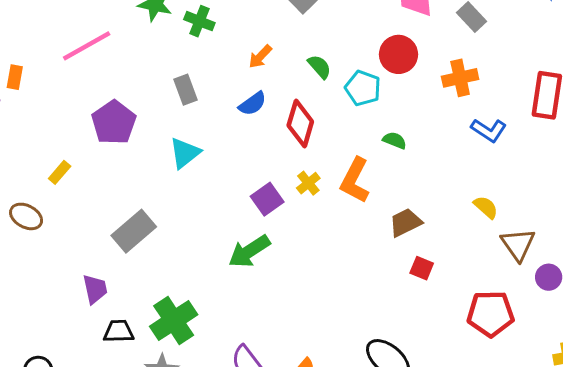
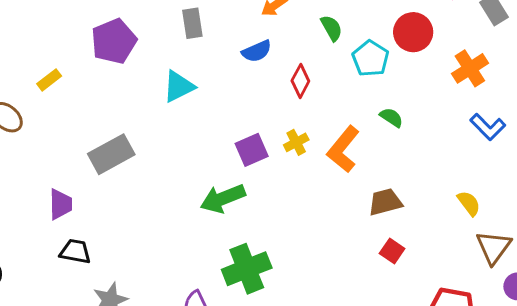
orange cross: (460, 78) -> (470, 68), turned -32
red diamond: (300, 123) -> (300, 81), size x0.7
green cross: (174, 320) -> (247, 269), moved

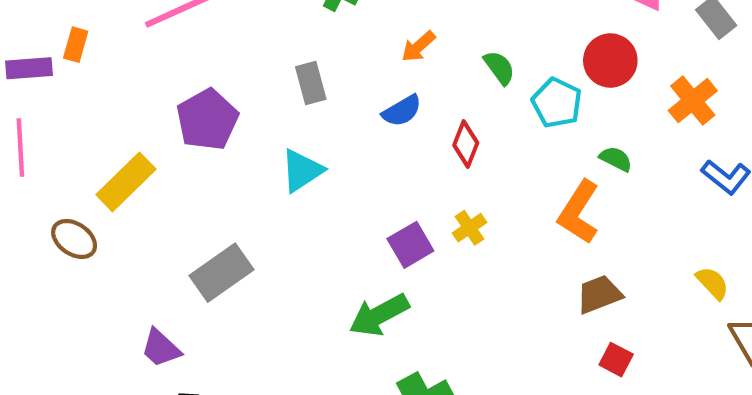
yellow rectangle: (49, 80) -> (126, 182), size x1.8
green semicircle: (391, 117) -> (616, 159), moved
orange L-shape: (343, 149) -> (579, 212), moved
purple trapezoid: (60, 204) -> (161, 348), turned 140

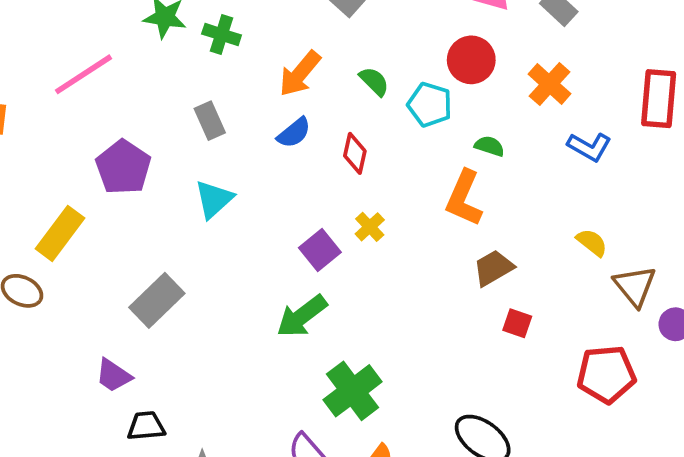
orange arrow: (418, 46) -> (300, 74), size x1.5

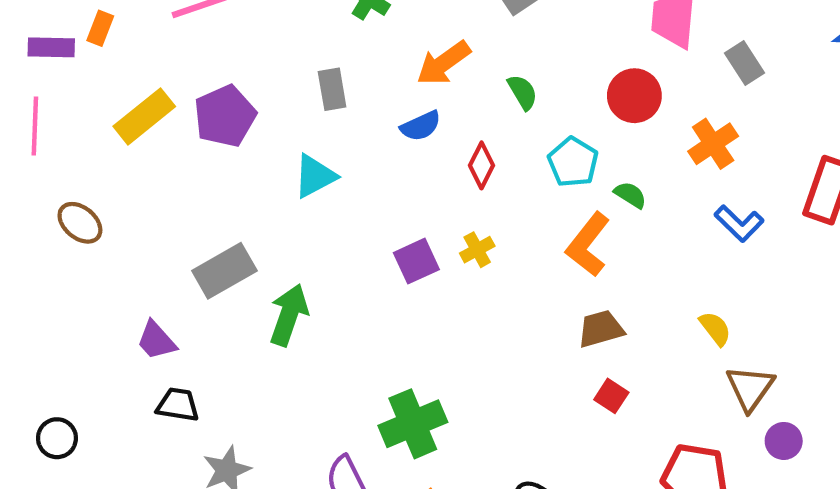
cyan pentagon: (430, 105) -> (573, 162), moved
yellow rectangle: (60, 233) -> (144, 116), moved
green arrow: (302, 316) -> (289, 315), moved, turned 132

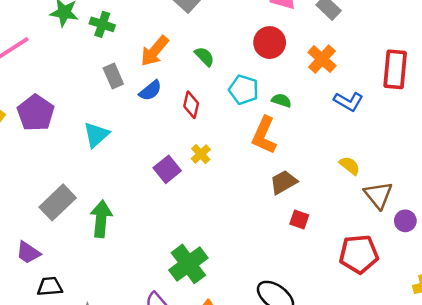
gray rectangle: (332, 89) -> (113, 76), moved

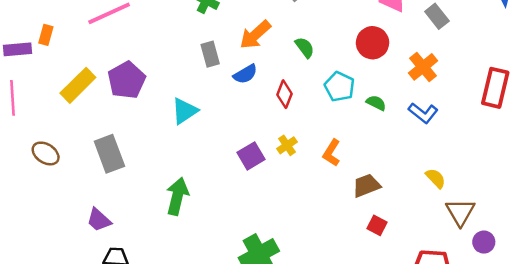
blue L-shape: (348, 101) -> (423, 113), moved
orange L-shape: (264, 135) -> (332, 153), moved, size x0.7
gray rectangle: (58, 202) -> (109, 154), moved, turned -75

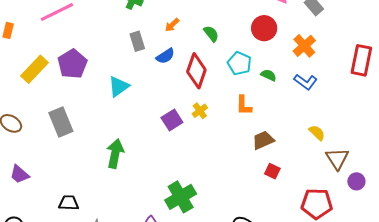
orange arrow: (255, 35) -> (172, 25), size x0.6
red diamond: (284, 94) -> (196, 71), size x1.6
orange L-shape: (332, 153) -> (244, 105), moved, turned -30
purple trapezoid: (99, 220) -> (19, 174), moved

